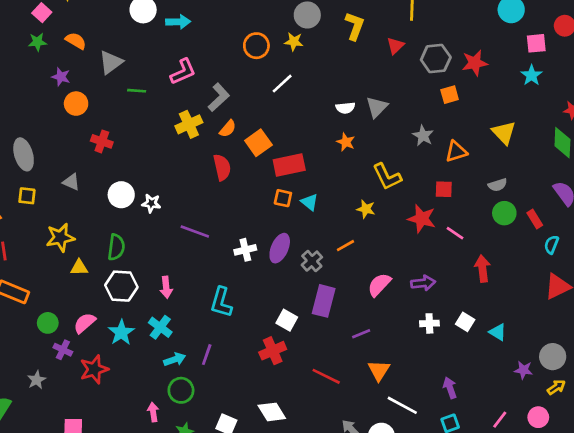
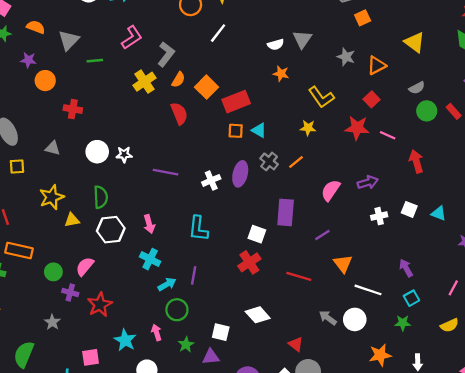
red square: (444, 189) -> (372, 99), turned -35
gray cross: (312, 261) -> (269, 161), moved
cyan star: (121, 332) -> (125, 340), moved

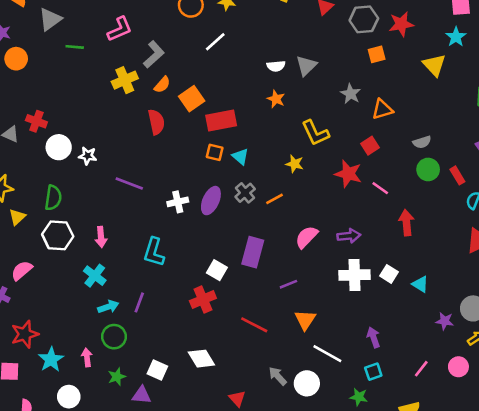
yellow triangle: (415, 42) -> (434, 65), moved
red cross: (73, 109) -> (36, 121), moved
white cross: (379, 216) -> (355, 275), size x1.6
yellow triangle: (72, 220) -> (17, 217), turned -42
red star: (100, 305) -> (25, 334), moved

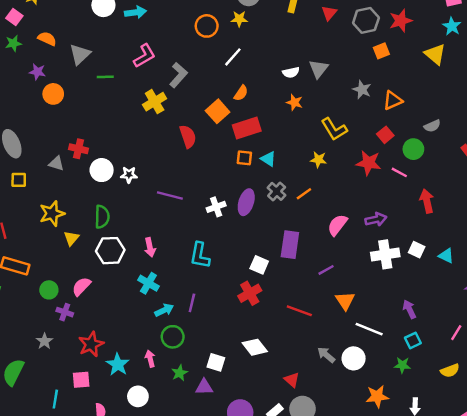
orange semicircle: (162, 85) -> (241, 93), moved
green circle: (428, 169) -> (413, 149), moved

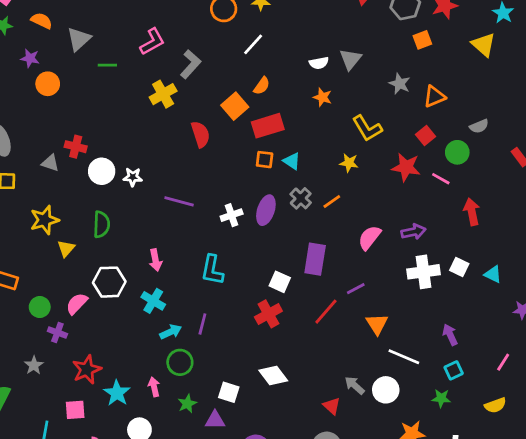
white hexagon: (110, 251) -> (109, 282), moved
red line: (299, 311) -> (326, 312), moved, turned -70
red triangle: (292, 380) -> (332, 406), moved

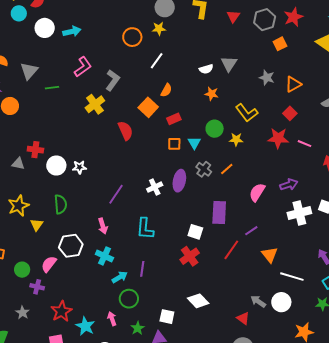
red rectangle: (268, 126) -> (174, 119), size x0.6
green circle: (457, 152) -> (215, 129), moved
cyan triangle: (292, 161) -> (194, 143), turned 32
purple line: (179, 201) -> (116, 194), moved, turned -65

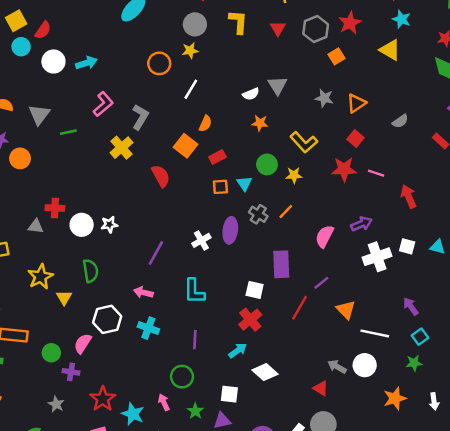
pink arrow: (103, 226) -> (143, 292), turned 126
cyan arrow: (120, 277) -> (238, 351), moved

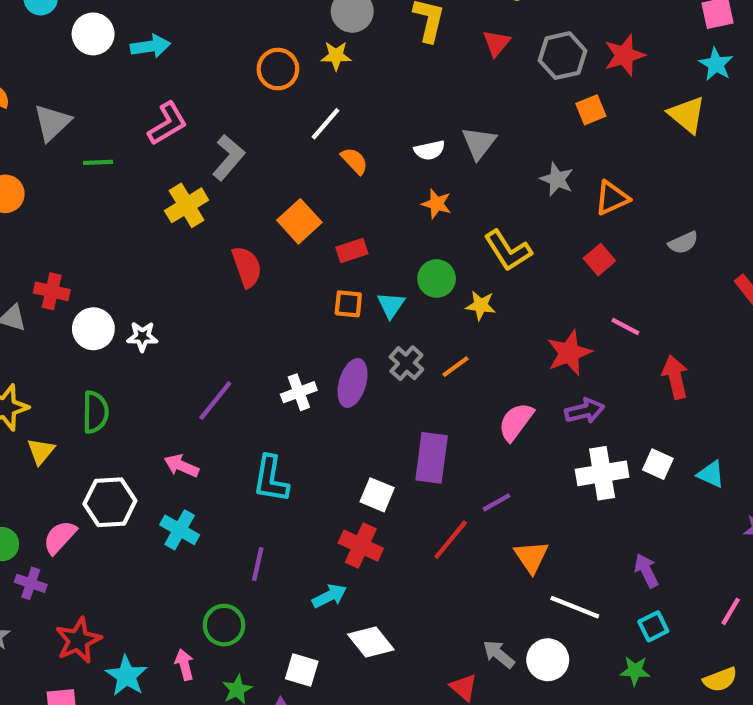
orange semicircle: (205, 124) -> (354, 161), moved, turned -77
red star: (344, 169) -> (569, 353), moved, turned -30
red cross: (250, 320) -> (361, 546), turned -35

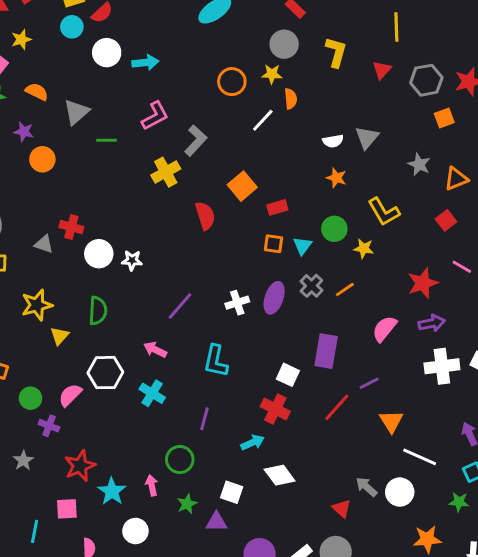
orange semicircle: (354, 161) -> (291, 99), moved, turned 36

